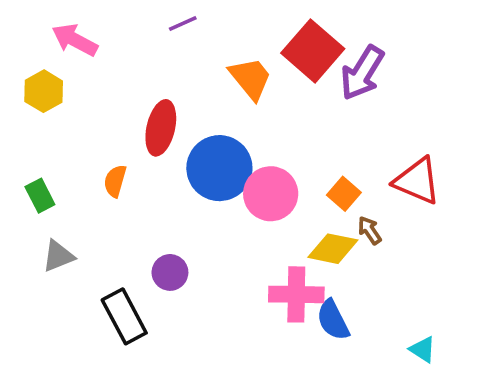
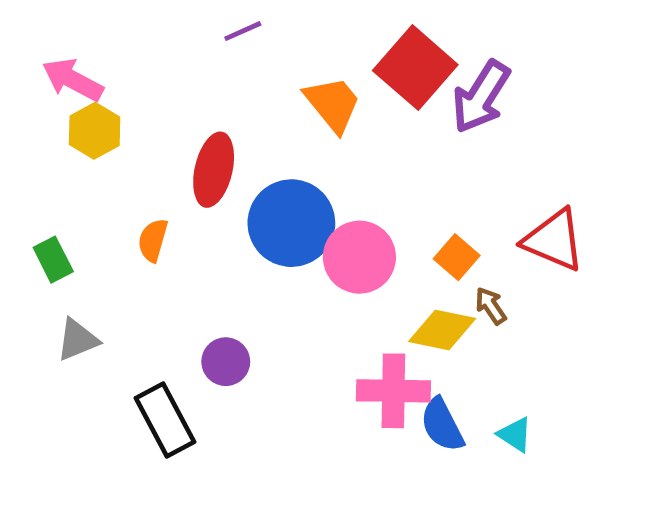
pink arrow: (75, 40) -> (73, 80), moved
yellow hexagon: (44, 91) -> (95, 131), moved
cyan triangle: (423, 349) -> (515, 435), moved

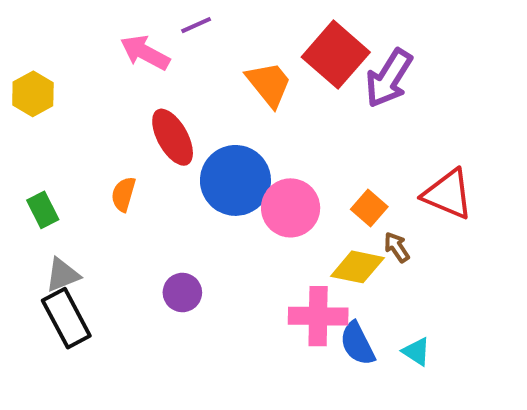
pink arrow: (73, 80) -> (145, 53), moved
yellow hexagon: (95, 131) -> (33, 94), moved
red ellipse: (214, 170) -> (173, 137), turned -42
black rectangle: (165, 420) -> (66, 318), moved

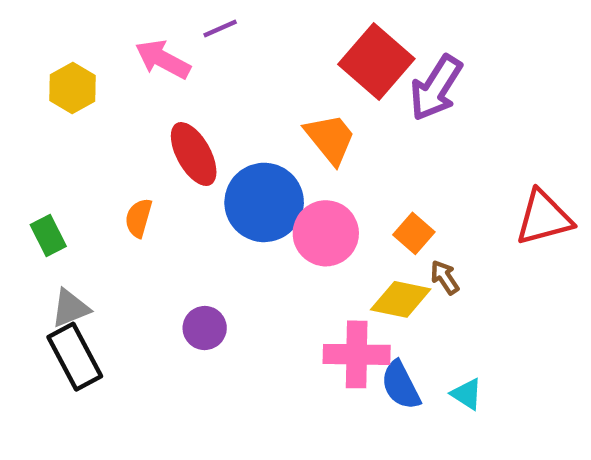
orange trapezoid: (269, 84) -> (330, 139), moved
yellow hexagon: (33, 94) -> (72, 88), moved
red triangle: (448, 194) -> (544, 218), moved, turned -38

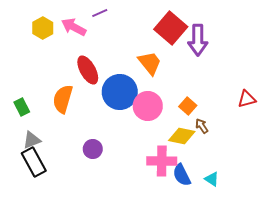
yellow hexagon: (72, 88) -> (43, 28), moved
purple arrow: (436, 88) -> (198, 40), turned -32
orange semicircle: (139, 218) -> (63, 99), size x1.6
red triangle: (544, 218) -> (247, 99), size x0.7

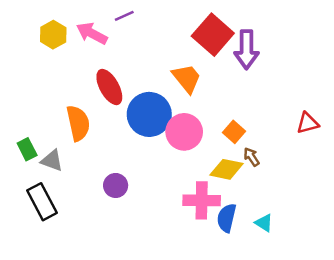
orange semicircle: (63, 99) -> (78, 123), turned 152
green rectangle: (22, 107) -> (27, 149), moved
gray triangle: (32, 140) -> (52, 161), moved, turned 42
blue semicircle: (182, 175) -> (227, 218), turned 40

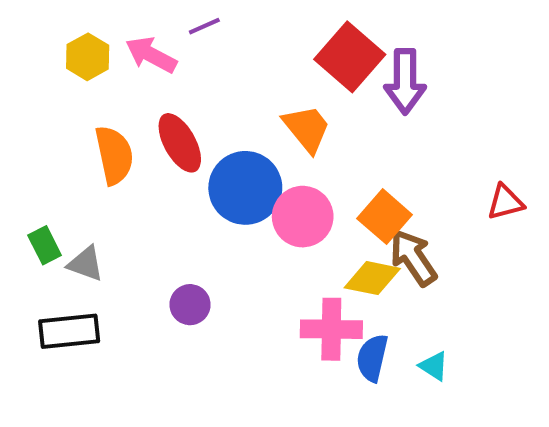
orange semicircle: (78, 123) -> (114, 155), moved
orange square: (234, 132) -> (385, 217), size x1.4
brown arrow: (251, 157) -> (413, 258), size x1.8
black rectangle: (42, 202) -> (69, 331), turned -68

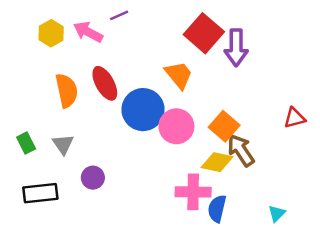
gray triangle: (86, 264) -> (63, 144), moved, turned 35
purple circle: (190, 305) -> (93, 178), moved
cyan triangle: (434, 366) -> (277, 213), moved, turned 42

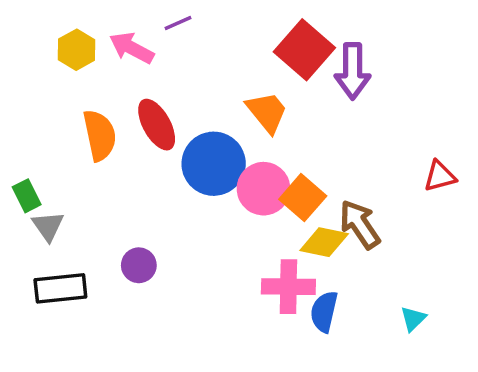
orange square: (224, 126) -> (303, 198), moved
green rectangle: (26, 143) -> (27, 196), moved
gray triangle: (63, 144) -> (48, 226), moved

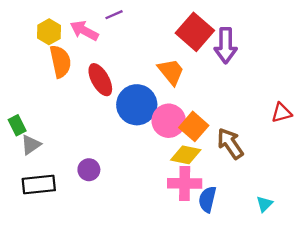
orange semicircle: (100, 135) -> (60, 61), moved
gray triangle: (48, 226) -> (31, 145), turned 30
yellow diamond: (324, 242) -> (186, 155), moved

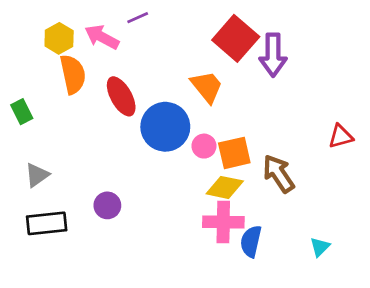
pink circle: (169, 121) -> (204, 146), size x0.6
green rectangle: (17, 125) -> (22, 112), moved
orange square: (194, 126) -> (234, 153), turned 36

